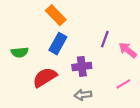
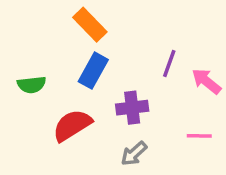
pink line: (123, 84) -> (199, 136), turned 32
gray arrow: (83, 95) -> (134, 154), turned -35

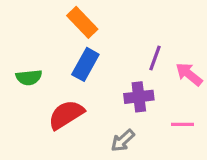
purple cross: (132, 108) -> (139, 97), moved

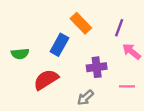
orange rectangle: (82, 22) -> (81, 23), moved
purple line: (155, 58) -> (119, 28), moved

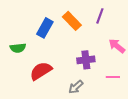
purple line: (119, 28) -> (100, 16), moved
blue rectangle: (59, 45) -> (45, 28), moved

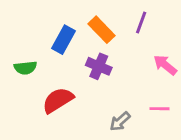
purple cross: (86, 60) -> (99, 66), moved, turned 30
gray arrow: (76, 87) -> (120, 121), moved

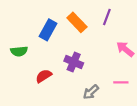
purple cross: (99, 66) -> (74, 62), moved
red semicircle: (58, 100) -> (44, 76), size x0.7

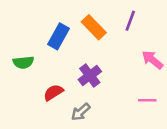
purple cross: (74, 62) -> (90, 75), turned 30
gray arrow: (91, 92) -> (81, 112), moved

